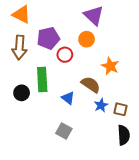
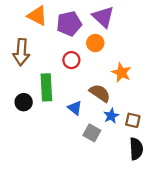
orange triangle: (22, 14) -> (37, 16), moved
purple pentagon: (48, 38) -> (69, 24), moved
gray square: (64, 131) -> (92, 133), moved

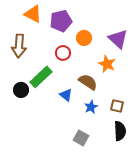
purple triangle: (103, 17) -> (118, 39), moved
green rectangle: (46, 87) -> (41, 77), turned 50
blue star: (111, 116) -> (91, 107), moved
gray square: (92, 133) -> (81, 138), moved

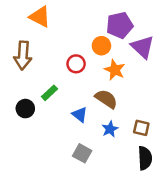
purple pentagon: (61, 21) -> (120, 25), moved
orange star: (107, 64) -> (115, 70), moved
green rectangle: (41, 77) -> (49, 93), size x0.6
gray square: (81, 138) -> (82, 153), moved

